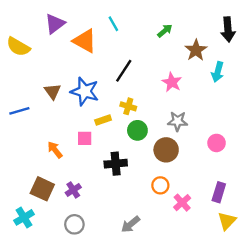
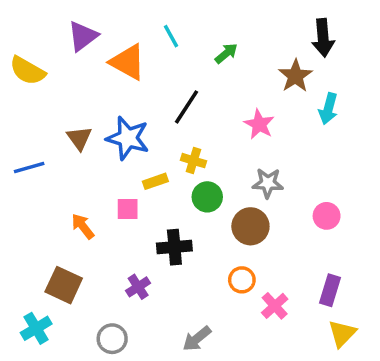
black arrow: (228, 30) -> (323, 38), moved
green arrow: (165, 31) -> (226, 53), moved
purple cross: (73, 190) -> (138, 287), moved

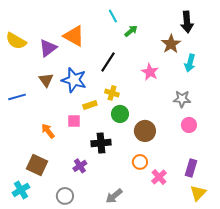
purple triangle: (83, 36) -> (48, 48), moved
cyan line: (171, 36) -> (113, 16), moved
gray star: (268, 183) -> (182, 99), moved

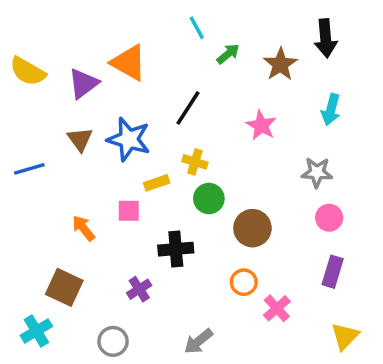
brown star: (171, 44) -> (280, 64), moved
purple rectangle: (191, 168) -> (333, 272), moved

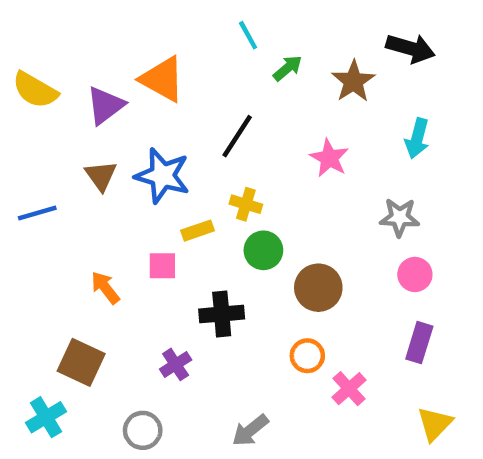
black arrow: (326, 38) -> (411, 48), turned -69

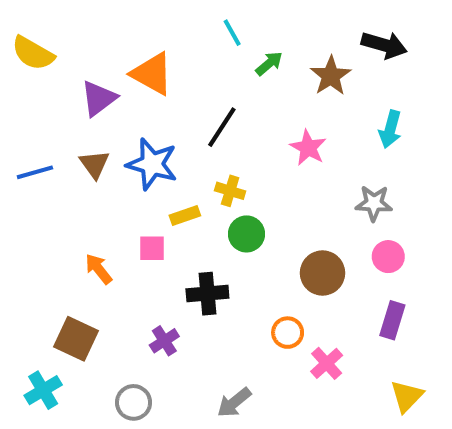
yellow semicircle: (35, 90) -> (33, 53), moved
blue line: (37, 213) -> (35, 172), moved
brown circle: (318, 288) -> (323, 273), moved

